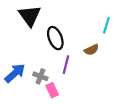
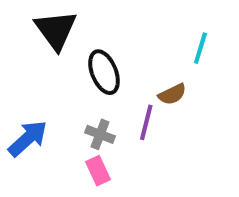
purple line: (66, 65) -> (146, 122), moved
gray cross: (40, 76) -> (100, 134), moved

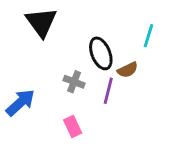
black ellipse: (104, 72) -> (101, 53), moved
gray cross: (100, 134) -> (74, 82), moved

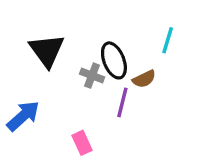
black triangle: (41, 22) -> (47, 50), moved
gray cross: (74, 82) -> (92, 76), moved

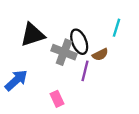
black triangle: (47, 50) -> (32, 35), turned 48
gray cross: (92, 76) -> (64, 52), size x1.5

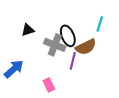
black triangle: (32, 35) -> (28, 30), size x0.6
brown semicircle: (100, 55) -> (86, 47), size x1.5

